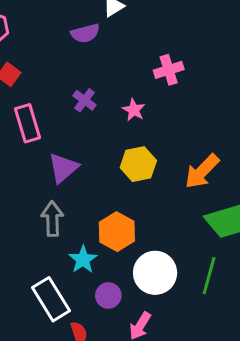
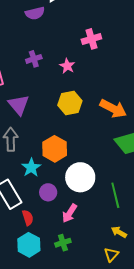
purple cross: (85, 100) -> (34, 59), turned 35
purple triangle: (63, 168) -> (19, 105), turned -30
orange arrow: (202, 171) -> (113, 108), turned -108
green line: (209, 276) -> (115, 195), moved, turned -30

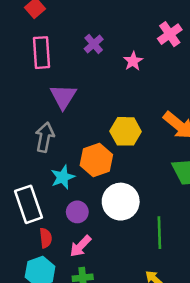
pink cross: (91, 39) -> (170, 34), turned -30
purple cross: (34, 59) -> (94, 44), turned -35
yellow hexagon: (70, 103) -> (126, 131), moved
pink arrow: (70, 213) -> (81, 246), moved

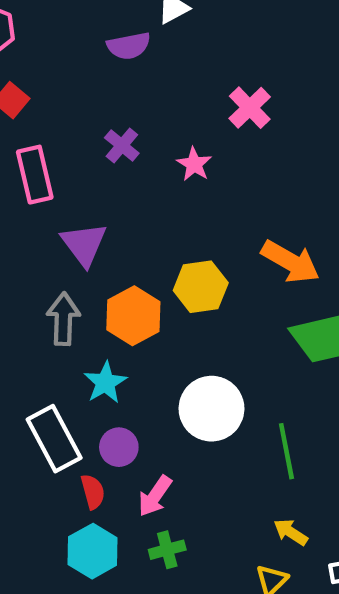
orange hexagon: (96, 160) -> (133, 316), moved
purple circle: (77, 212) -> (119, 447), moved

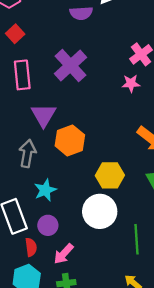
purple cross: (122, 146) -> (71, 66), size x1.8
pink star: (194, 164) -> (131, 83), moved, turned 30
yellow hexagon: (201, 287) -> (110, 175), moved
orange hexagon: (133, 316) -> (70, 140), moved

